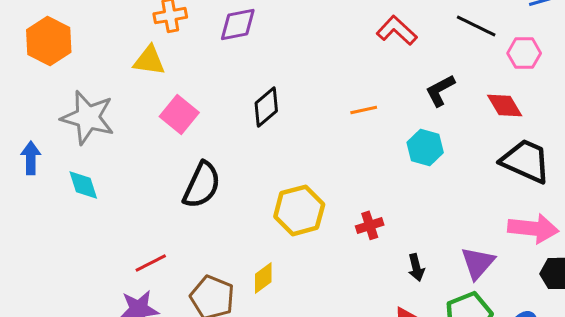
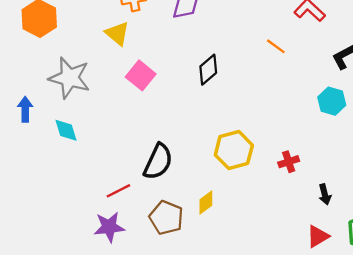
yellow triangle: (149, 61) -> (117, 33), turned 32
orange line: (364, 110) -> (276, 46), moved, turned 48
black semicircle: (202, 185) -> (158, 162), moved

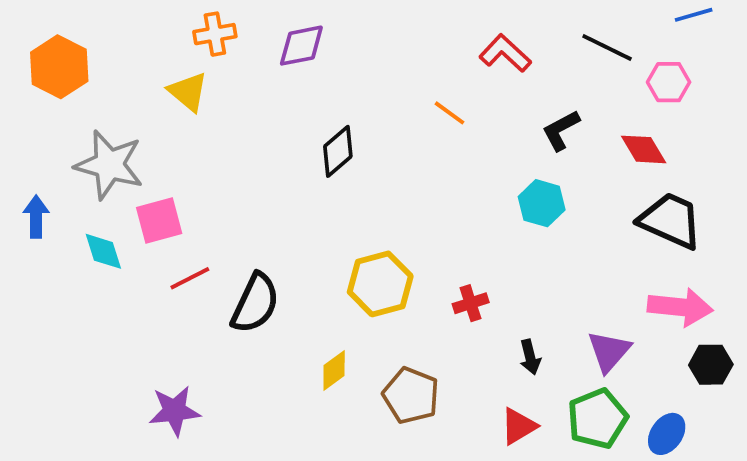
pink square: (141, 75) -> (159, 221), moved, turned 36
red line: (118, 191) -> (190, 278), moved
brown pentagon: (166, 218) -> (411, 395), moved

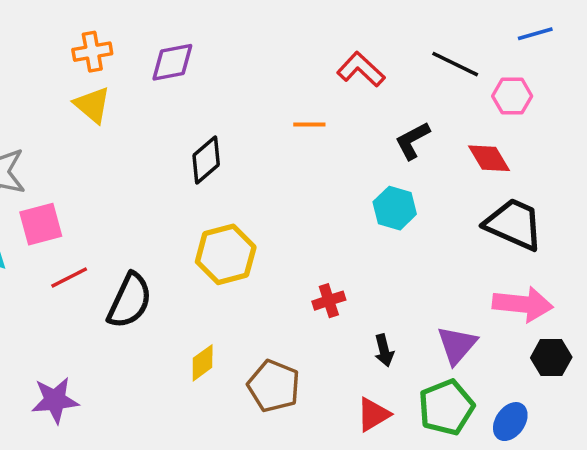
yellow triangle: (188, 92) -> (92, 105), moved
orange line: (449, 113) -> (309, 125), turned -36
yellow hexagon: (380, 284) -> (226, 254), moved

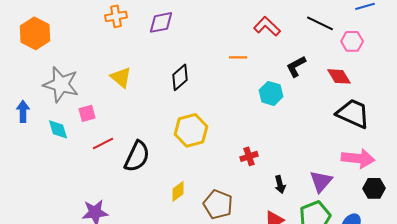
yellow triangle: (92, 105) -> (121, 77), moved
cyan hexagon: (395, 208) -> (271, 93), moved
pink square: (41, 224) -> (87, 113), size x0.7

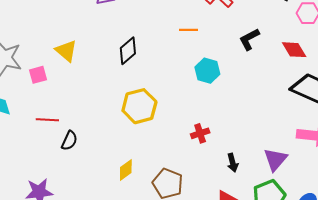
cyan hexagon: (271, 93) -> (207, 71), moved
pink square: (87, 113) -> (38, 75), moved
red line: (103, 143) -> (47, 120), turned 30
black semicircle: (137, 156) -> (69, 141), moved, size x0.6

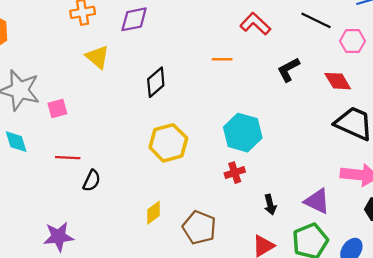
yellow triangle: (66, 51) -> (97, 57), moved
cyan hexagon: (207, 71) -> (243, 133), moved, size x1.4
purple triangle: (275, 160) -> (317, 201), turned -45

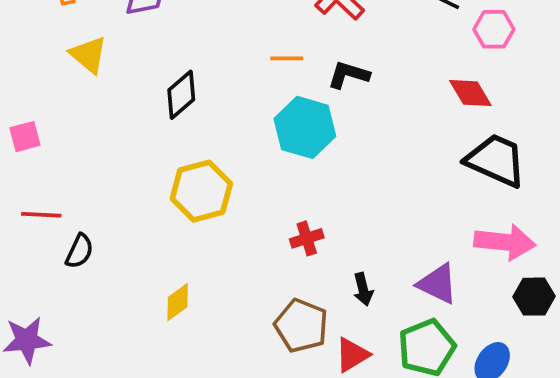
black L-shape: (288, 70) -> (349, 75), moved, turned 45
cyan hexagon: (243, 133) -> (305, 127), moved
brown pentagon: (199, 227) -> (301, 326), moved

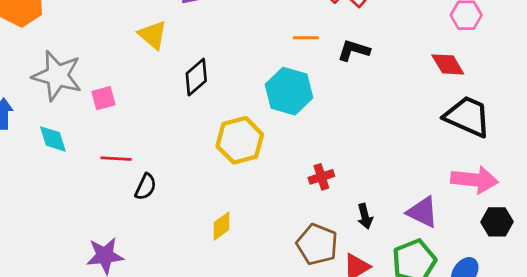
black diamond: (181, 95) -> (196, 77), moved
cyan hexagon: (305, 127) -> (289, 91), moved

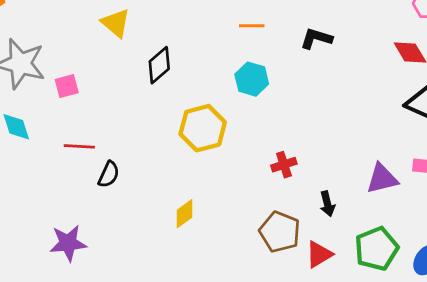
orange line: (306, 38) -> (252, 26), moved
cyan hexagon: (289, 91) -> (252, 79), size x0.7
purple triangle: (423, 212) -> (382, 179), moved, turned -40

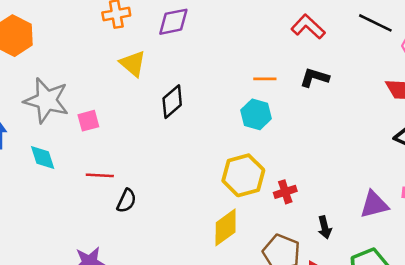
orange line: (252, 26) -> (265, 79), moved
yellow hexagon: (203, 128) -> (243, 175), moved
yellow diamond: (184, 214) -> (226, 227), moved, size x1.4

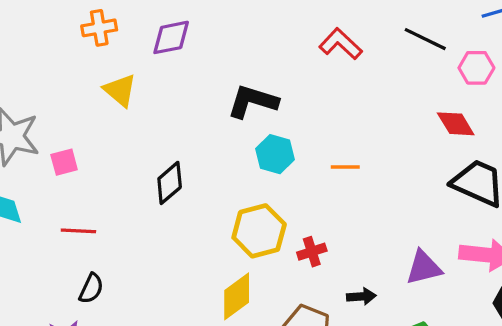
black L-shape: (314, 78) -> (253, 101), moved, size x1.4
orange line: (265, 79) -> (345, 167), moved
black diamond: (172, 102) -> (170, 183), moved
black semicircle: (126, 201) -> (91, 288), moved
black arrow: (325, 227) -> (361, 296), turned -80

